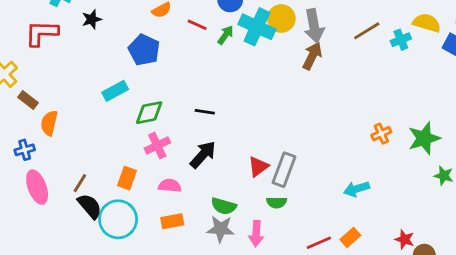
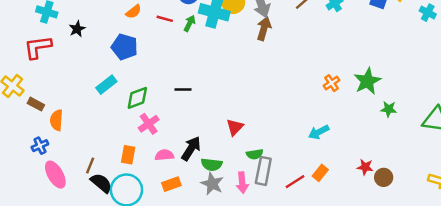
black arrow: (203, 155) -> (191, 148), moved
gray rectangle: (284, 170) -> (263, 171), moved
gray star: (221, 229) -> (212, 184), turned 30

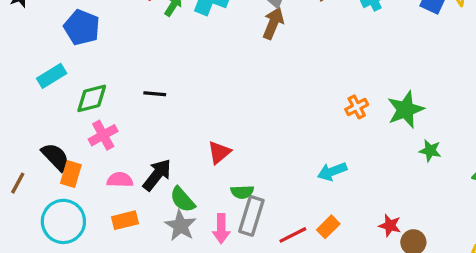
green semicircle: (212, 165) -> (182, 200), turned 36
black semicircle: (101, 183) -> (55, 157), moved

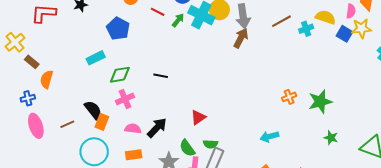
green star: (430, 151) -> (331, 138), moved
brown line: (18, 183) -> (67, 124), turned 32
green semicircle: (182, 200) -> (187, 148), moved

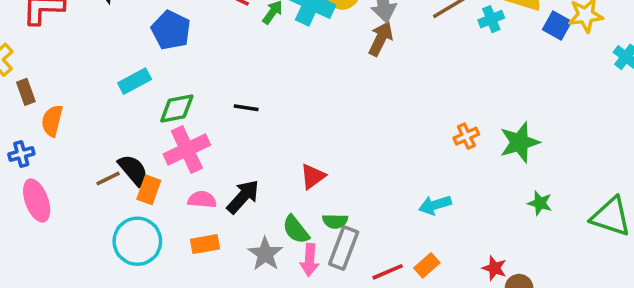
brown rectangle: (32, 62) -> (26, 92), turned 32
pink cross: (125, 99) -> (187, 150), size x1.4
brown line: (67, 124) -> (108, 179), moved

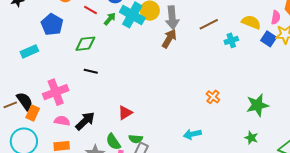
cyan cross: (491, 19) -> (231, 40), moved
green diamond: (177, 108) -> (85, 44), moved
orange cross: (466, 136) -> (213, 97), turned -32
green star: (520, 142) -> (257, 105), moved

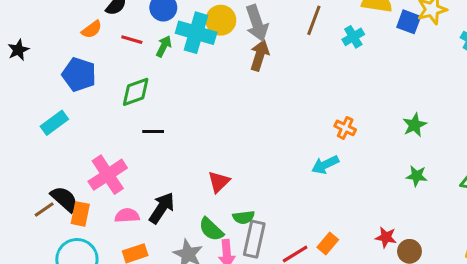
brown line: (209, 24) -> (314, 20), turned -30
green star: (257, 105) -> (415, 125), size x0.7
cyan arrow: (192, 134) -> (325, 165), moved

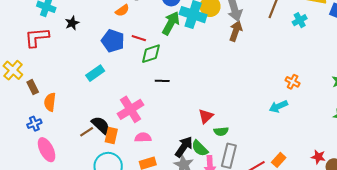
red line: (132, 40) -> (139, 38), moved
green arrow: (164, 46) -> (171, 23), size x1.6
black arrow: (162, 208) -> (184, 147), moved
green semicircle: (244, 217) -> (221, 131), moved

